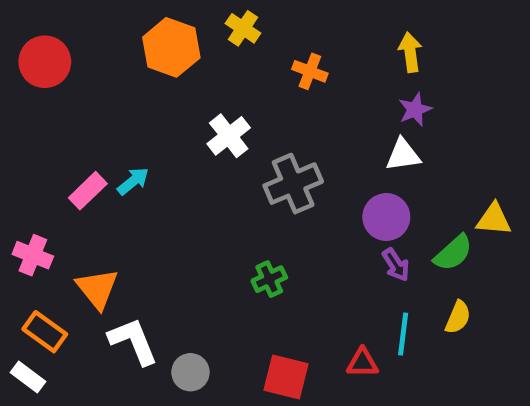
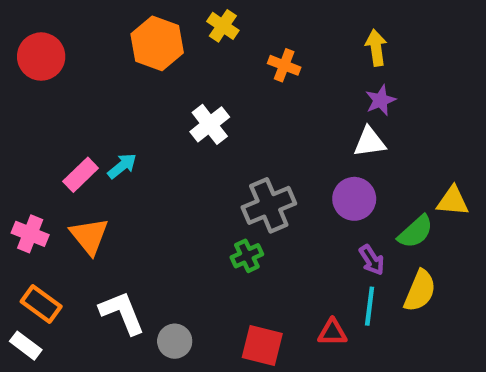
gray cross: (293, 184) -> (269, 205), moved
purple arrow: (396, 265) -> (372, 260), moved
orange triangle: (97, 289) -> (89, 236), moved
yellow semicircle: (458, 317) -> (420, 291), size x1.4

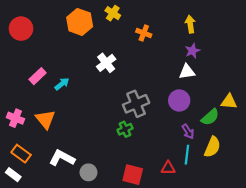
pink rectangle: (81, 175) -> (38, 76), moved
white L-shape: (122, 313) -> (62, 158), turned -40

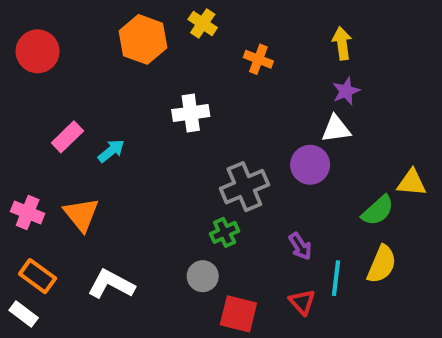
white cross: (106, 63) -> (191, 113), turned 30
purple circle: (179, 100) -> (310, 165), moved
purple arrow: (188, 131) -> (300, 246), moved
red triangle: (168, 168) -> (302, 302), turned 48
gray circle: (88, 172) -> (203, 276), moved

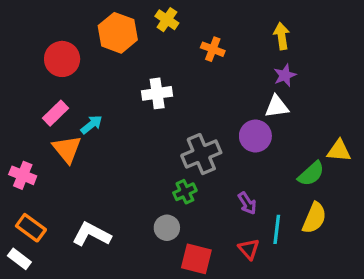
red circle: (38, 51) -> (62, 59), moved
orange triangle: (81, 214) -> (67, 149), moved

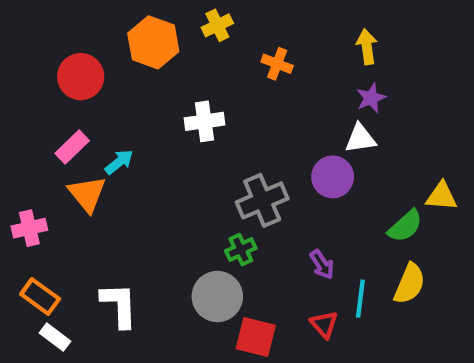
yellow cross: (167, 20) -> (217, 25), turned 30
pink cross: (23, 175) -> (29, 228), turned -35
gray circle: (167, 228) -> (217, 297), size x1.5
white L-shape: (92, 234) -> (119, 305), turned 60
white rectangle: (19, 259) -> (55, 337), moved

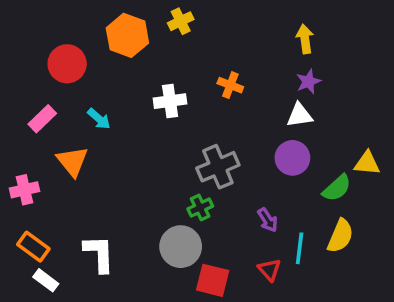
orange cross: (277, 64) -> (230, 85), moved
pink rectangle: (72, 147) -> (42, 119), moved
cyan arrow: (119, 162) -> (99, 119), moved, turned 80
purple circle: (333, 177) -> (292, 158), moved

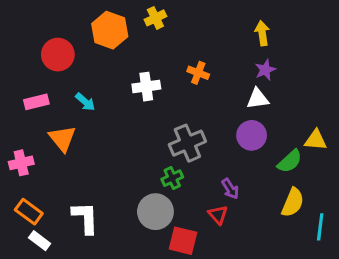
pink rectangle: (42, 119) -> (36, 102), turned 30
cyan line: (300, 248) -> (320, 227), moved
red triangle: (269, 270) -> (218, 215), moved

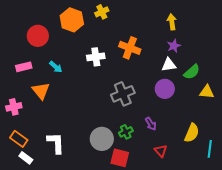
orange cross: (198, 73) -> (130, 48), size x1.5
green semicircle: (290, 161) -> (192, 72), moved
green cross: (172, 178) -> (126, 132), moved
red triangle: (218, 215) -> (161, 151), moved

